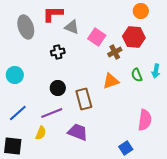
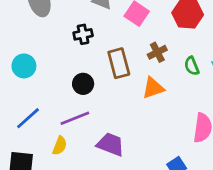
brown cross: (115, 52) -> (157, 52), moved
orange triangle: (111, 81) -> (153, 88), moved
brown rectangle: (84, 99) -> (119, 63), moved

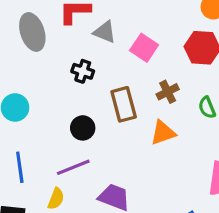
black cross: (83, 34) -> (83, 71), turned 30
blue line: (28, 118) -> (20, 167), turned -56

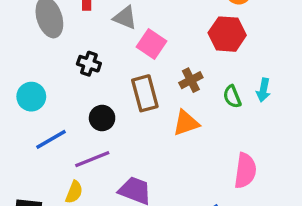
pink square: (144, 48) -> (151, 44), moved
black cross: (83, 71) -> (89, 64), moved
blue line: (20, 167) -> (51, 139), moved, turned 68

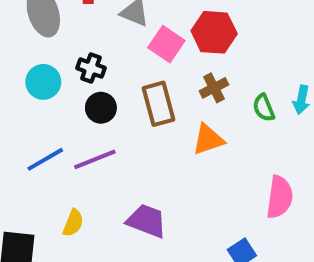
red hexagon: (227, 34) -> (214, 32), moved
cyan circle: (31, 97) -> (43, 82), moved
black circle: (102, 118) -> (101, 108), moved
purple line: (92, 159) -> (95, 159), moved

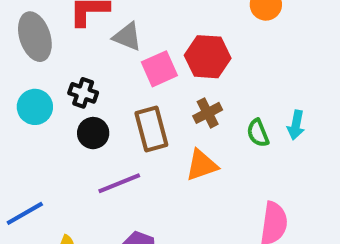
pink square: (166, 44) -> (159, 69), turned 32
blue line: (45, 159) -> (25, 213), moved
purple line: (95, 159) -> (119, 183), moved

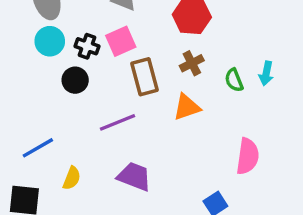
pink square: (159, 69) -> (121, 41), moved
cyan circle: (35, 107) -> (50, 41), moved
black circle: (93, 133) -> (75, 80), moved

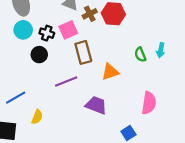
brown cross: (192, 63) -> (90, 14), moved
purple trapezoid: (134, 177) -> (96, 105), moved

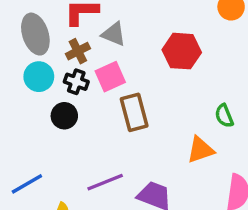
brown cross: (90, 14) -> (78, 51), moved
orange triangle: (110, 72) -> (200, 150), moved
purple line: (66, 81) -> (105, 182), moved

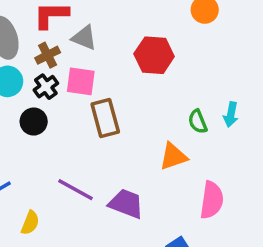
pink square: (110, 77) -> (81, 81), turned 32
black cross: (76, 82) -> (46, 87), turned 35
purple line: (105, 182) -> (76, 190), turned 51

